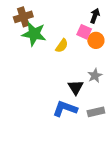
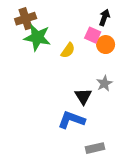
gray rectangle: (96, 112) -> (95, 148), moved

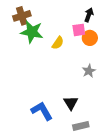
pink square: (93, 35) -> (79, 30), turned -32
black triangle: (83, 96) -> (71, 103), moved
blue L-shape: (71, 120) -> (42, 111), moved, turned 40

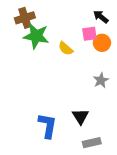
black arrow: (89, 15) -> (101, 17), turned -72
yellow semicircle: (58, 43) -> (66, 48), turned 96
blue L-shape: (42, 111) -> (48, 126), turned 40

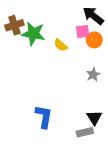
black arrow: (101, 17) -> (93, 16), size x1.5
brown cross: (25, 18) -> (14, 25), moved
black triangle: (80, 117) -> (94, 118), moved

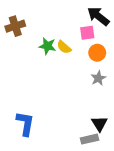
green star: (33, 34) -> (47, 46), moved, size x0.7
orange circle: (94, 40) -> (97, 53), moved
blue L-shape: (44, 117) -> (25, 124), moved

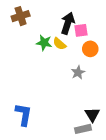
black arrow: (98, 16) -> (68, 23), moved, turned 70
brown cross: (15, 26) -> (21, 16), moved
gray star: (98, 78) -> (78, 72), moved

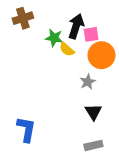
green star: (44, 43) -> (54, 38), moved
orange circle: (90, 49) -> (102, 55), size x1.5
black triangle: (92, 115) -> (93, 112), moved

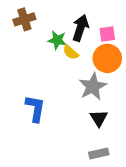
pink square: (91, 34) -> (107, 34), moved
gray star: (88, 82) -> (93, 86), size x1.6
blue L-shape: (26, 129) -> (35, 108), moved

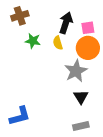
green star: (57, 40) -> (33, 41), moved
yellow semicircle: (71, 52) -> (58, 43), turned 32
blue L-shape: (35, 108) -> (20, 116), moved, turned 65

